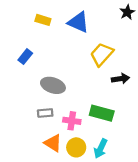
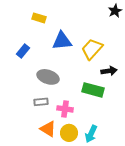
blue triangle: (78, 22) -> (62, 41), moved, turned -30
green rectangle: (102, 113) -> (93, 90), moved

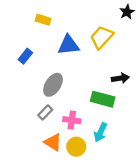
yellow trapezoid: (92, 49) -> (102, 37), moved
gray ellipse: (48, 77) -> (53, 85), turned -75
gray rectangle: (41, 102) -> (45, 112), turned -40
cyan arrow: (91, 134) -> (100, 132), moved

